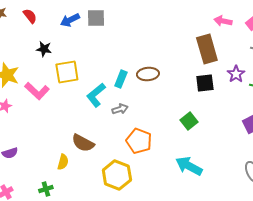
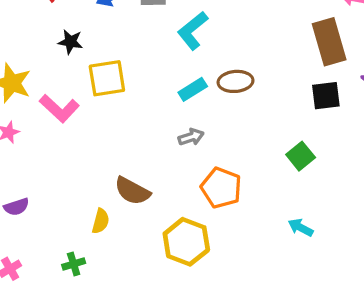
cyan rectangle: (121, 79) -> (193, 89), turned 36
cyan L-shape: (96, 95) -> (193, 31), moved
cyan arrow: (189, 166) -> (301, 227), size x0.6

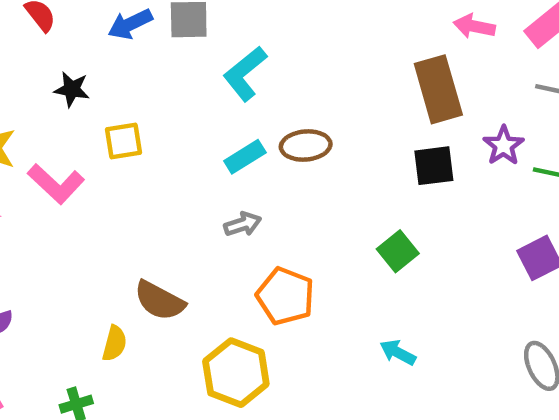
yellow square: (107, 78) -> (123, 141), size x0.7

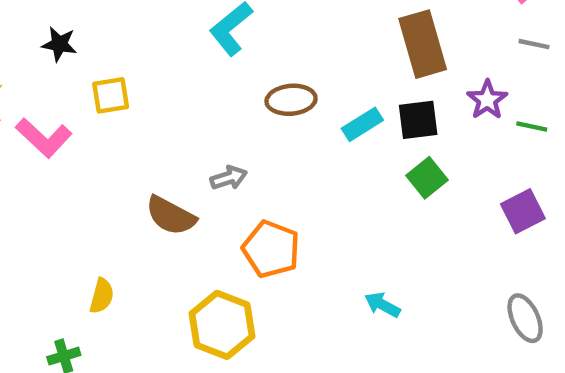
cyan rectangle: (245, 157) -> (362, 124), moved
green square: (398, 251) -> (427, 178), moved
brown semicircle: (159, 301) -> (171, 216), moved

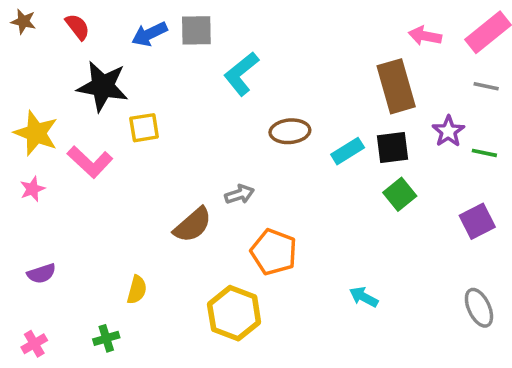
black star: (59, 44) -> (103, 86), size x1.8
brown semicircle: (171, 216) -> (193, 225), turned -69

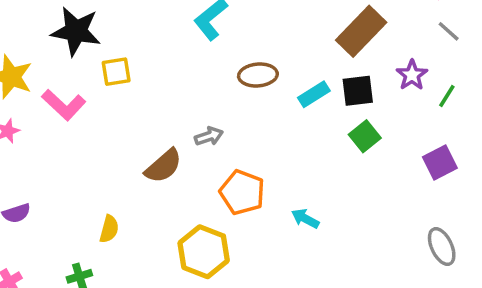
brown rectangle: (396, 86) -> (361, 31), turned 60
gray line: (486, 86) -> (449, 31), turned 30
green line: (484, 153) -> (447, 96), turned -70
cyan arrow: (364, 297) -> (305, 219), moved

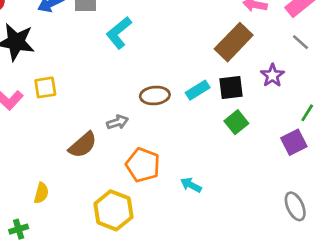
yellow square: (116, 72) -> (45, 87), moved
brown ellipse: (258, 75) -> (155, 95), moved
green line: (447, 96) -> (307, 113), moved

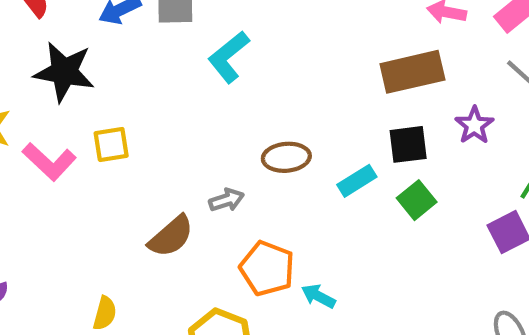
brown rectangle: (234, 42) -> (412, 72), turned 33
cyan rectangle: (198, 90) -> (357, 181), moved
cyan arrow: (191, 185) -> (318, 296), moved

